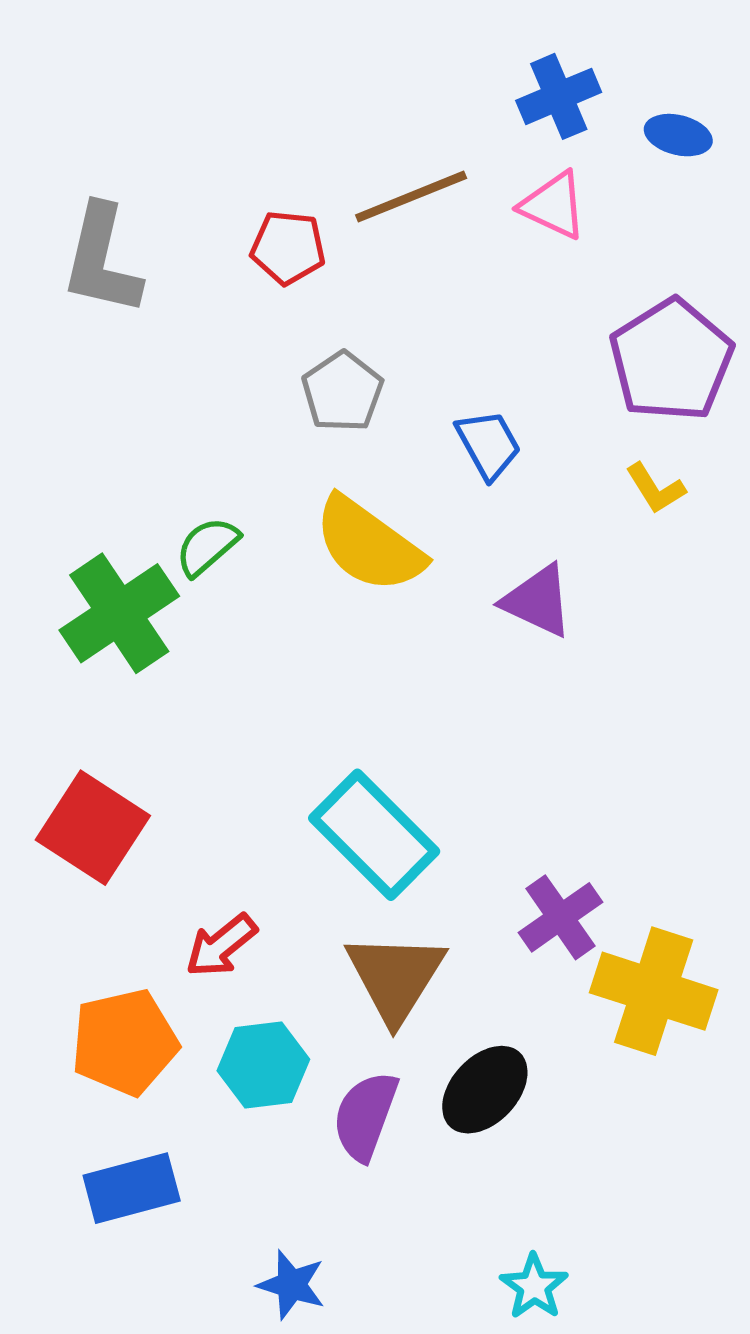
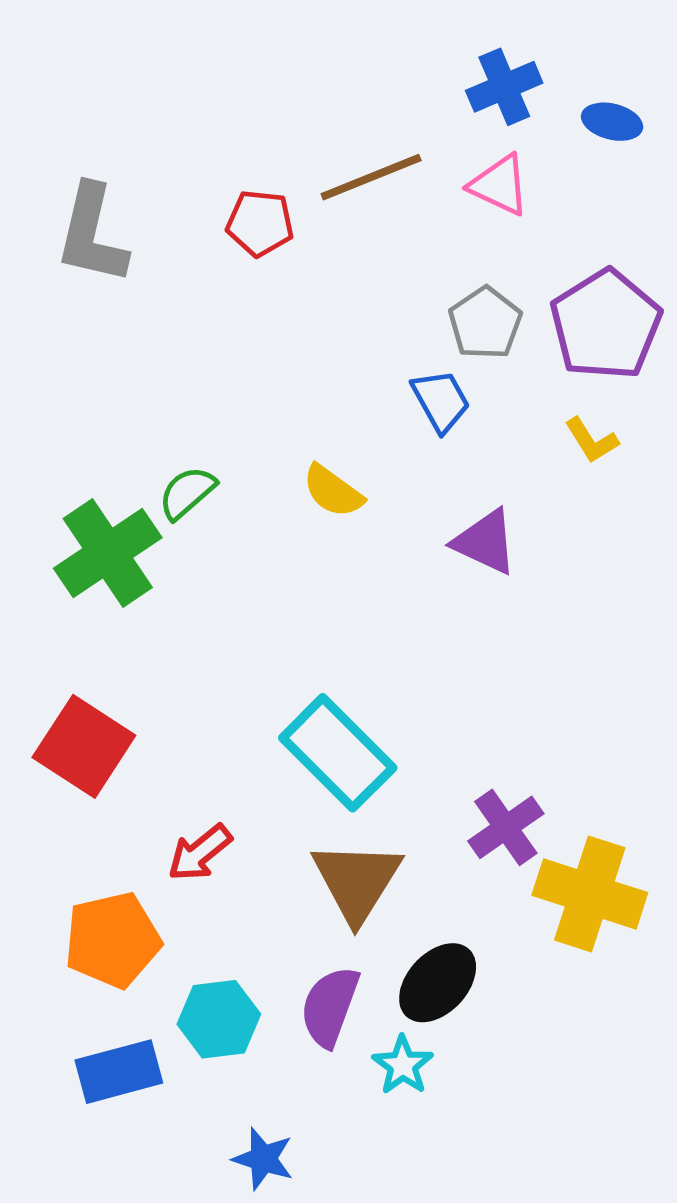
gray pentagon: (342, 392) -> (485, 323), moved
yellow semicircle: (369, 545) -> (333, 491), size x0.6
cyan hexagon: (263, 1065) -> (219, 1019), moved
cyan star: (534, 1287) -> (403, 1065), moved

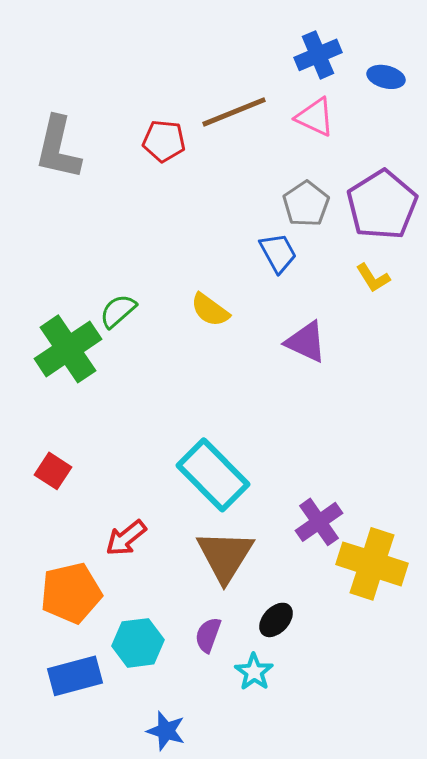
red square: (84, 746) -> (53, 471), size x0.6
black ellipse: (438, 983) -> (276, 620), size x0.7
purple semicircle: (330, 1007) -> (208, 635), size x0.7

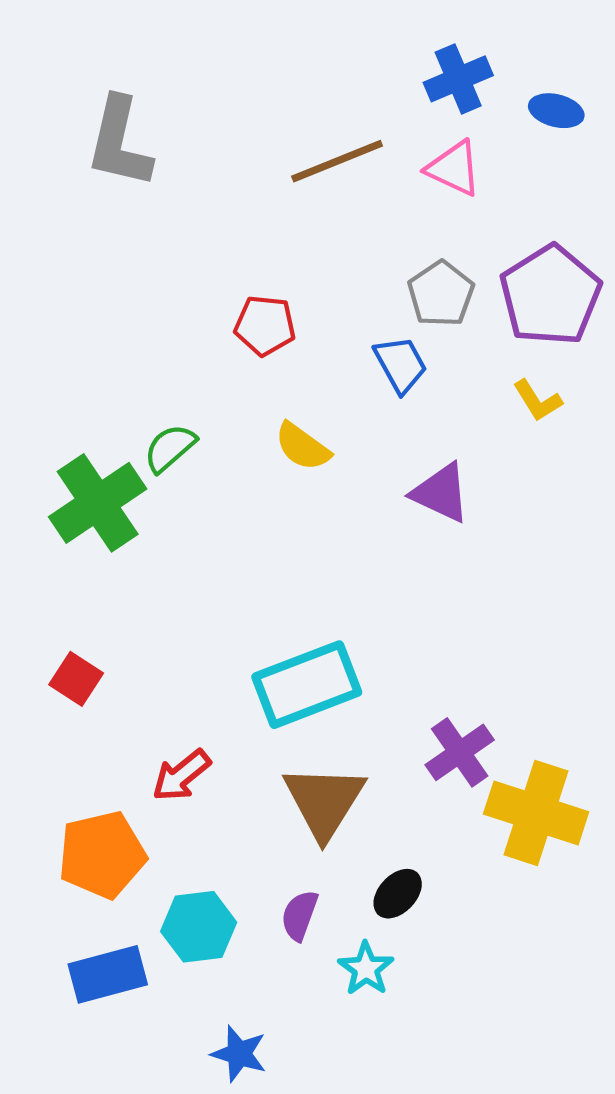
red pentagon: (164, 141) -> (265, 326), moved
gray L-shape: (58, 148) -> (119, 142), moved
cyan rectangle: (213, 475) -> (307, 685), turned -66

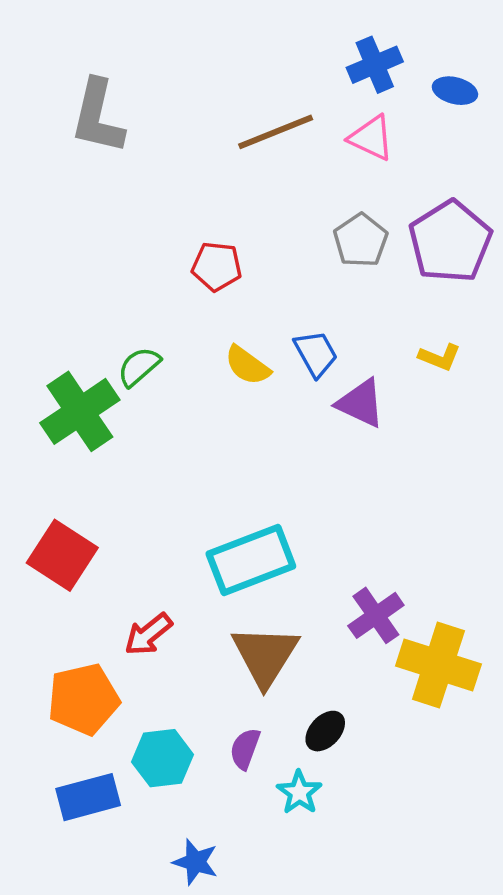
blue trapezoid: (401, 364) -> (316, 354), moved
yellow L-shape: (537, 401) -> (440, 357), moved, turned -36
red square: (76, 679) -> (62, 555), size x1.6

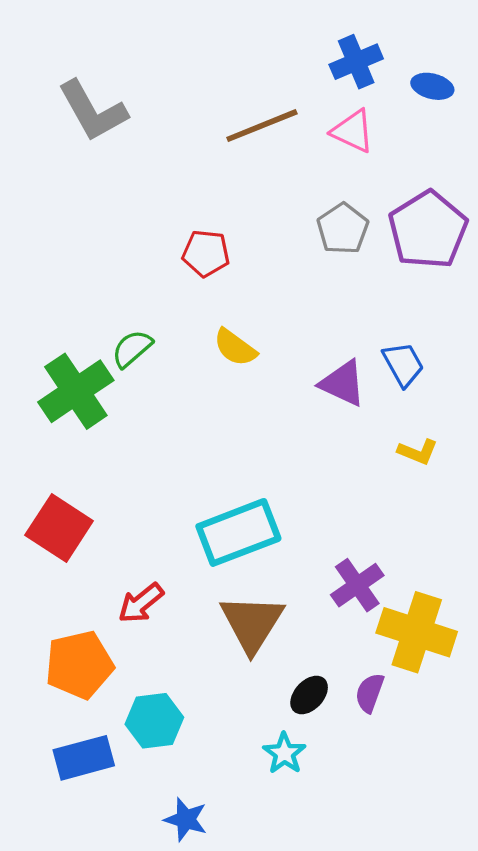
gray L-shape: (98, 117) -> (93, 111), turned -42
blue trapezoid: (316, 354) -> (403, 364), moved
yellow L-shape: (440, 357) -> (418, 452), moved
purple semicircle: (245, 749) -> (370, 693), moved

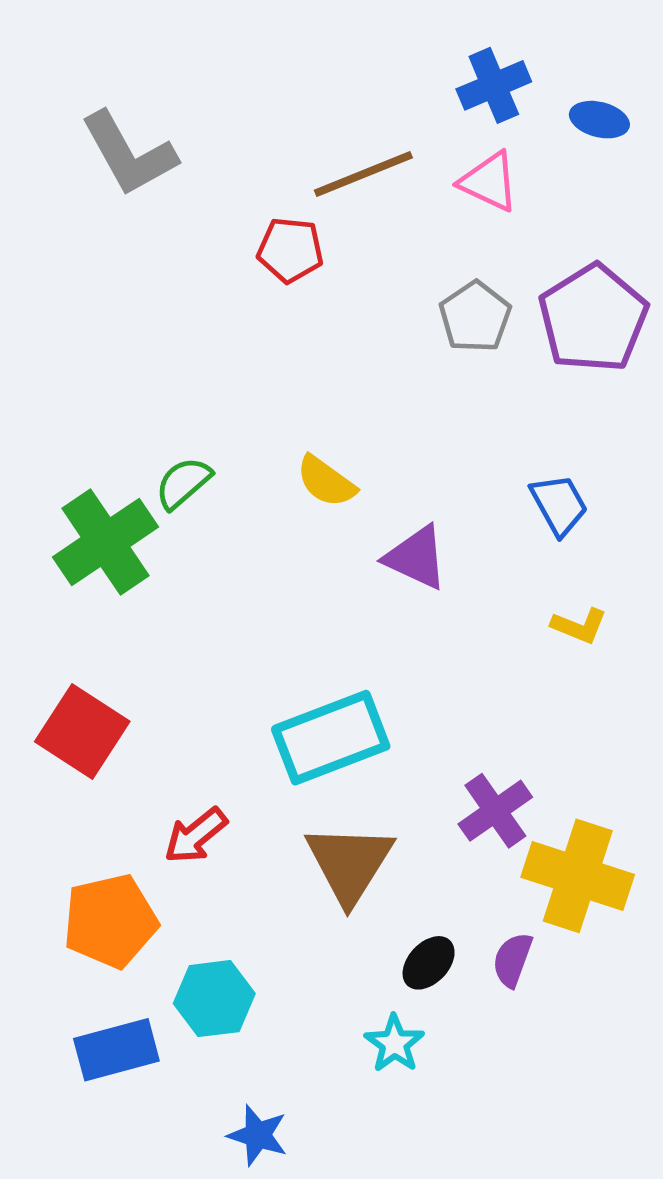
red pentagon: (206, 253) -> (290, 250), moved
purple triangle: (343, 383) -> (416, 558), moved

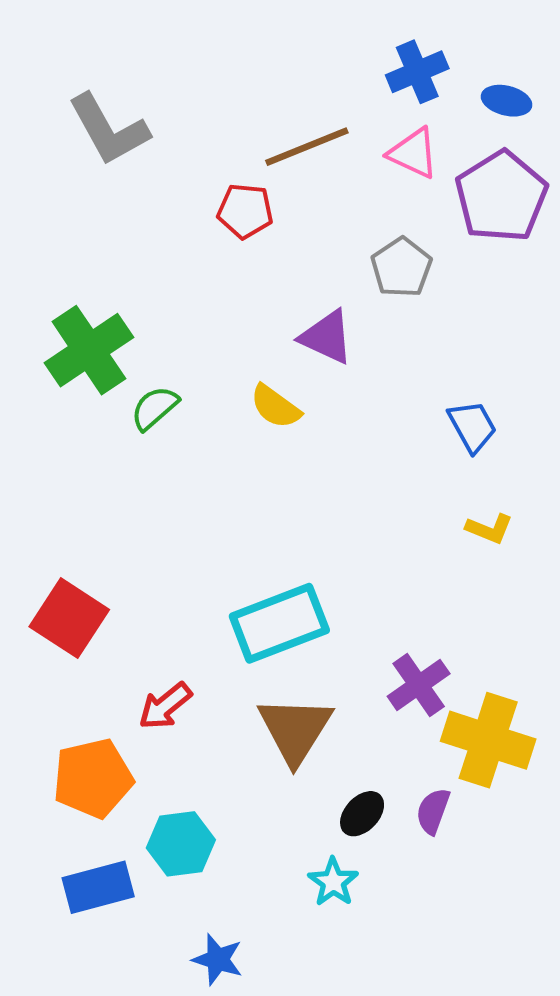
purple pentagon: (593, 318) -> (501, 197), moved
green cross: (106, 542) -> (89, 350), moved
purple triangle: (416, 558) -> (327, 337), moved

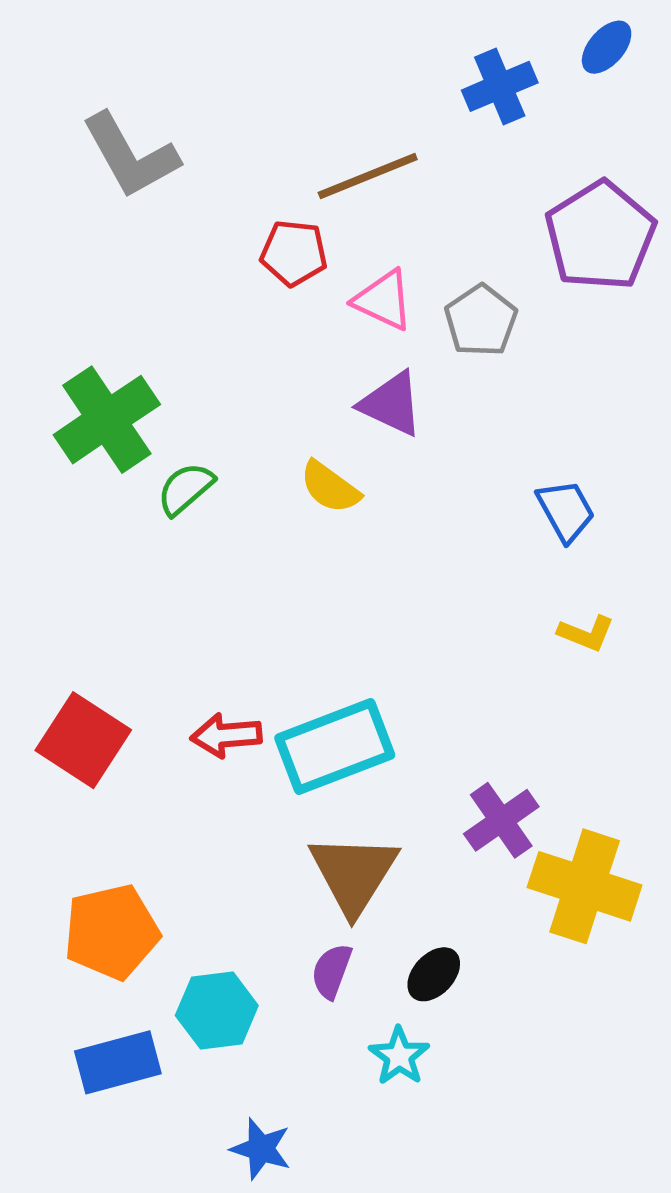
blue ellipse: (507, 101) -> (607, 47), moved, turned -63
pink triangle: (413, 153) -> (383, 300), moved
red arrow: (165, 706) -> (226, 735), moved, turned 34
purple semicircle: (433, 811) -> (332, 971), moved

